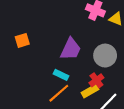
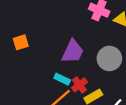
red cross: (96, 80) -> (79, 85), moved

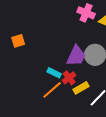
purple trapezoid: (73, 52) -> (76, 56), moved

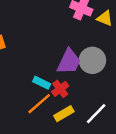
yellow rectangle: (81, 88) -> (64, 114), moved

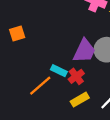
orange line: (39, 104) -> (40, 86), moved

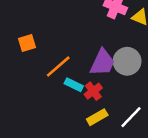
orange line: (40, 86) -> (58, 66), moved

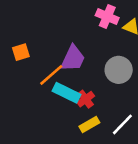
purple trapezoid: (102, 63) -> (73, 58), moved
cyan rectangle: (74, 85) -> (67, 93), size x1.5

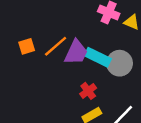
orange line: (51, 75) -> (56, 46), moved
cyan rectangle: (67, 93) -> (98, 57), moved

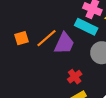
cyan rectangle: (98, 57) -> (86, 27), moved

